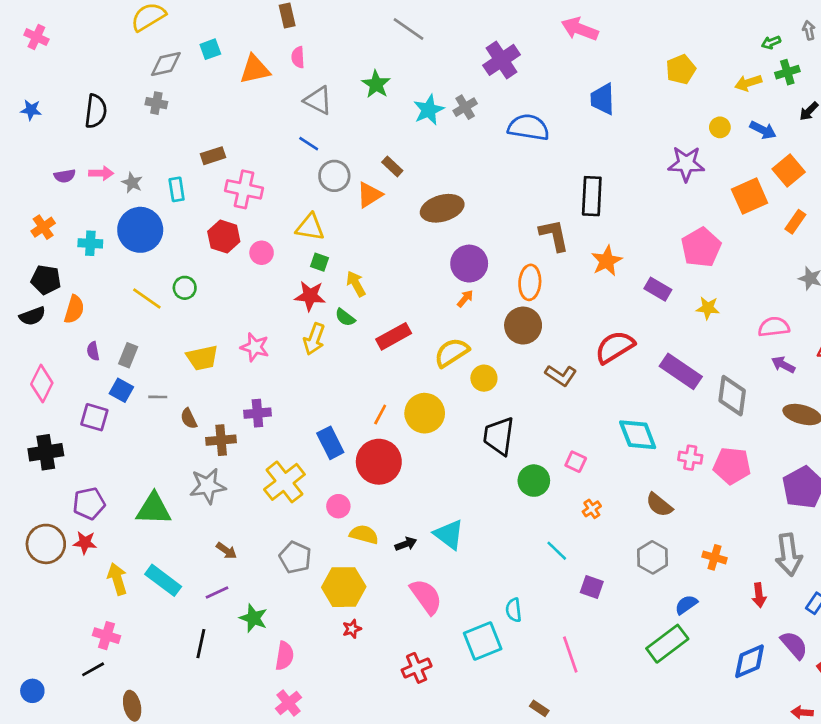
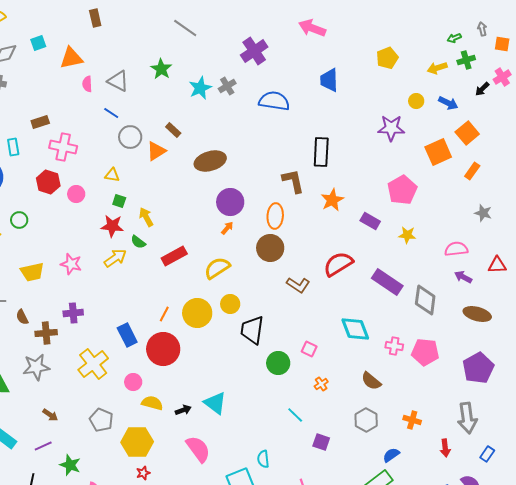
pink semicircle: (298, 57) -> (87, 84), moved
yellow triangle: (310, 227) -> (112, 175), size x0.7
yellow arrow: (314, 339) -> (115, 258), turned -145
yellow circle: (484, 378) -> (230, 304), moved

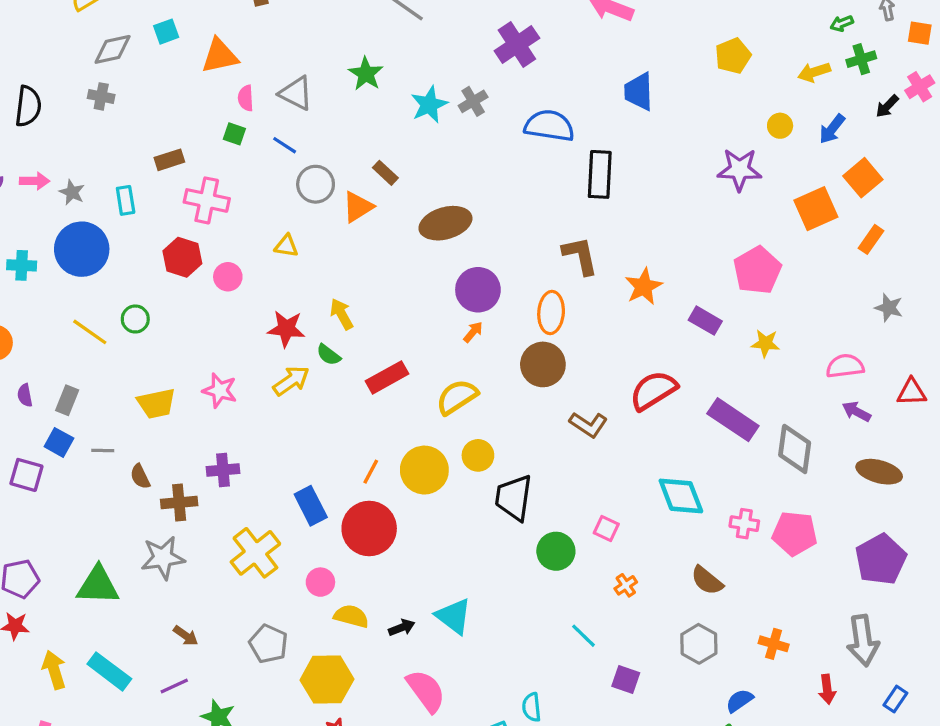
blue arrow: (448, 103) -> (832, 129), turned 102
black rectangle: (321, 152) -> (600, 174), moved
green square: (119, 201) -> (234, 134), moved

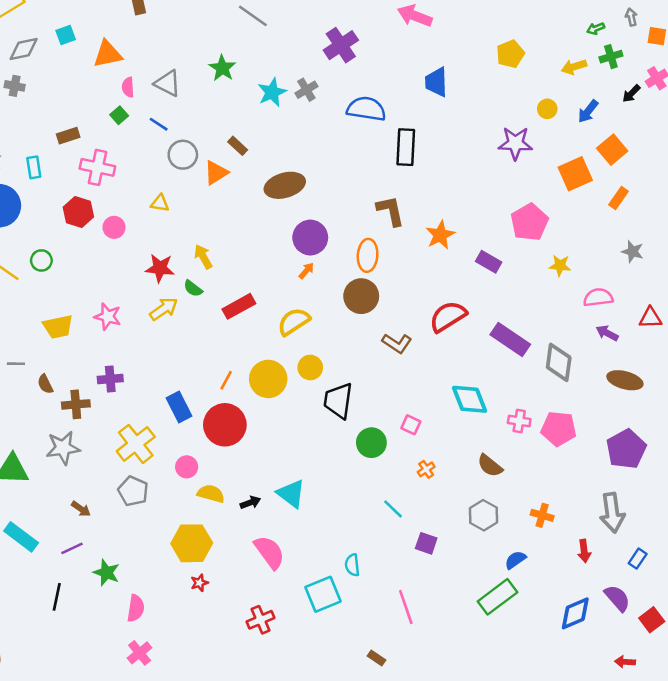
green square: (234, 134) -> (119, 115), turned 30
yellow star: (765, 343) -> (560, 266), moved
gray pentagon: (268, 644) -> (133, 491), moved

